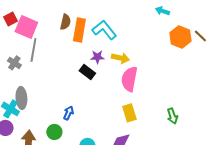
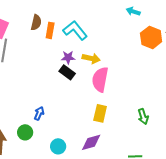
orange rectangle: (79, 30) -> (50, 30), size x0.7
black rectangle: (87, 72) -> (67, 72), moved
yellow rectangle: (129, 113) -> (100, 113), turned 30

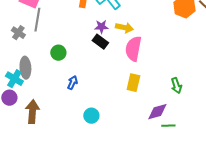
green circle: (25, 132) -> (58, 53), moved
purple diamond: (91, 142) -> (157, 112), moved

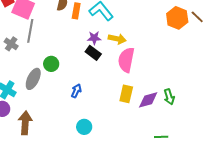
gray ellipse: (25, 68) -> (33, 79), moved, turned 30
blue arrow: (72, 83) -> (76, 91), moved
purple diamond: (157, 112) -> (148, 100), moved

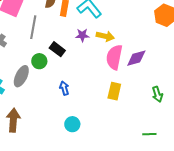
gray line: (30, 31) -> (33, 27), moved
black rectangle: (93, 53) -> (57, 49), moved
blue arrow: (76, 91) -> (64, 88), turned -40
purple diamond: (148, 100) -> (136, 58), moved

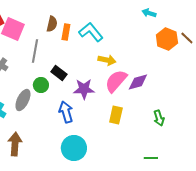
purple star: (82, 35) -> (84, 89), moved, size x1.5
pink semicircle: (114, 57) -> (116, 81), turned 30
blue arrow: (64, 88) -> (66, 112), size x1.5
cyan circle: (72, 124) -> (74, 148), size x1.6

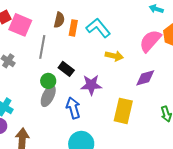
pink semicircle: (116, 81) -> (150, 41), moved
gray ellipse: (23, 100) -> (48, 96), moved
yellow rectangle: (116, 115) -> (123, 111), size x1.4

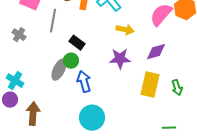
green circle: (48, 81) -> (71, 61), moved
purple star: (91, 85) -> (120, 59), moved
yellow rectangle: (123, 111) -> (150, 85), moved

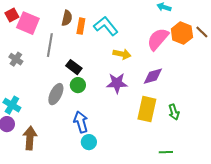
green circle: (71, 61) -> (78, 85), moved
blue arrow: (84, 82) -> (81, 122), moved
cyan circle: (92, 118) -> (89, 142), size x0.6

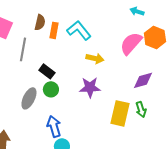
purple diamond: (153, 76) -> (143, 80), moved
green arrow: (174, 112) -> (141, 109), moved

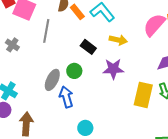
orange rectangle: (54, 30) -> (77, 12), turned -49
black rectangle: (47, 71) -> (88, 47), moved
blue arrow: (54, 126) -> (66, 97), moved

